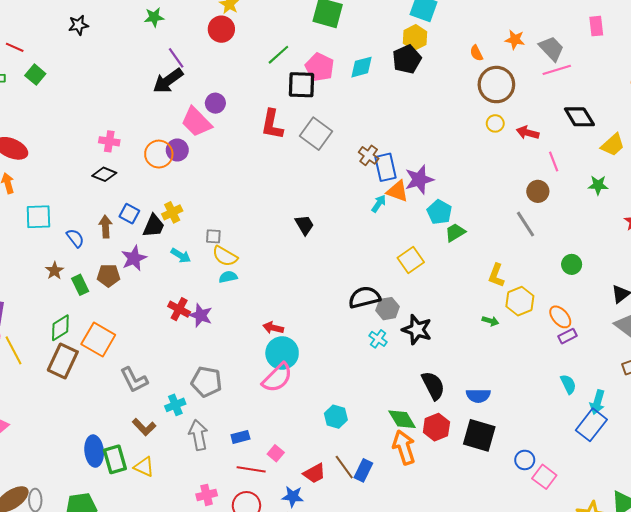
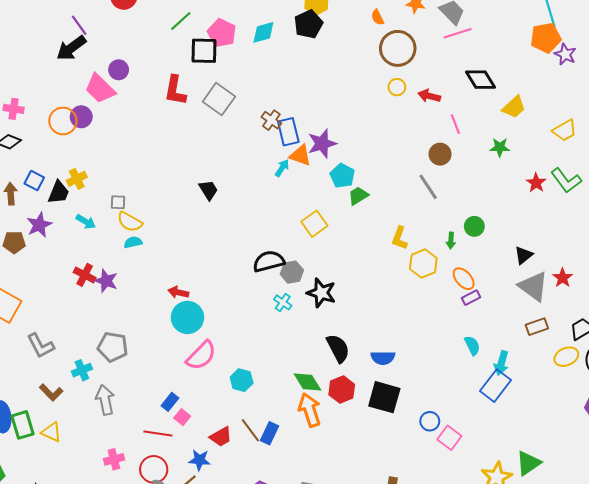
green arrow: (490, 321) -> (451, 241), moved, turned 77
pink semicircle: (277, 378) -> (201, 356), moved
blue rectangle: (240, 437) -> (170, 402), moved, turned -36

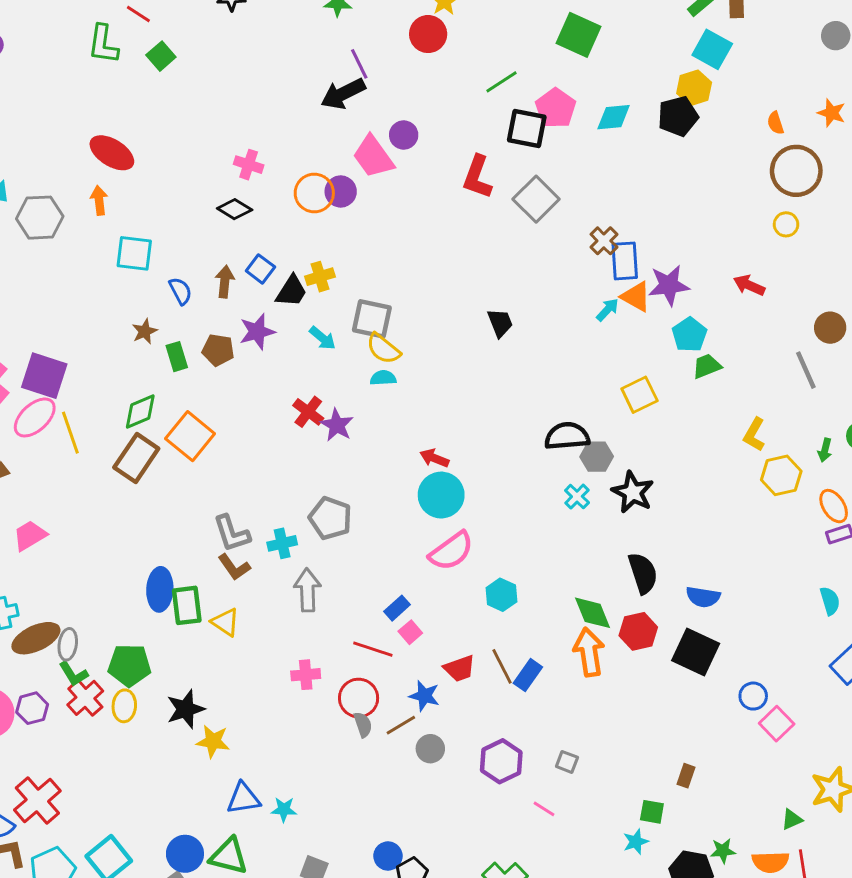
red arrow: (429, 96) -> (749, 285), moved
gray square: (118, 202) -> (372, 319), size x1.8
gray L-shape: (41, 346) -> (232, 533), moved

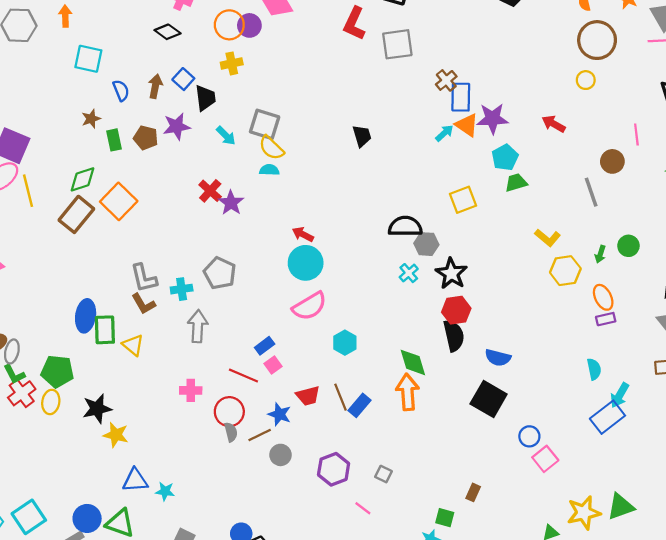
gray square: (536, 199) -> (397, 44), turned 32
yellow cross: (320, 277) -> (232, 63), moved
black trapezoid: (291, 291) -> (205, 98), turned -44
yellow L-shape: (754, 435) -> (548, 238), turned -85
red hexagon: (638, 631) -> (456, 310), moved

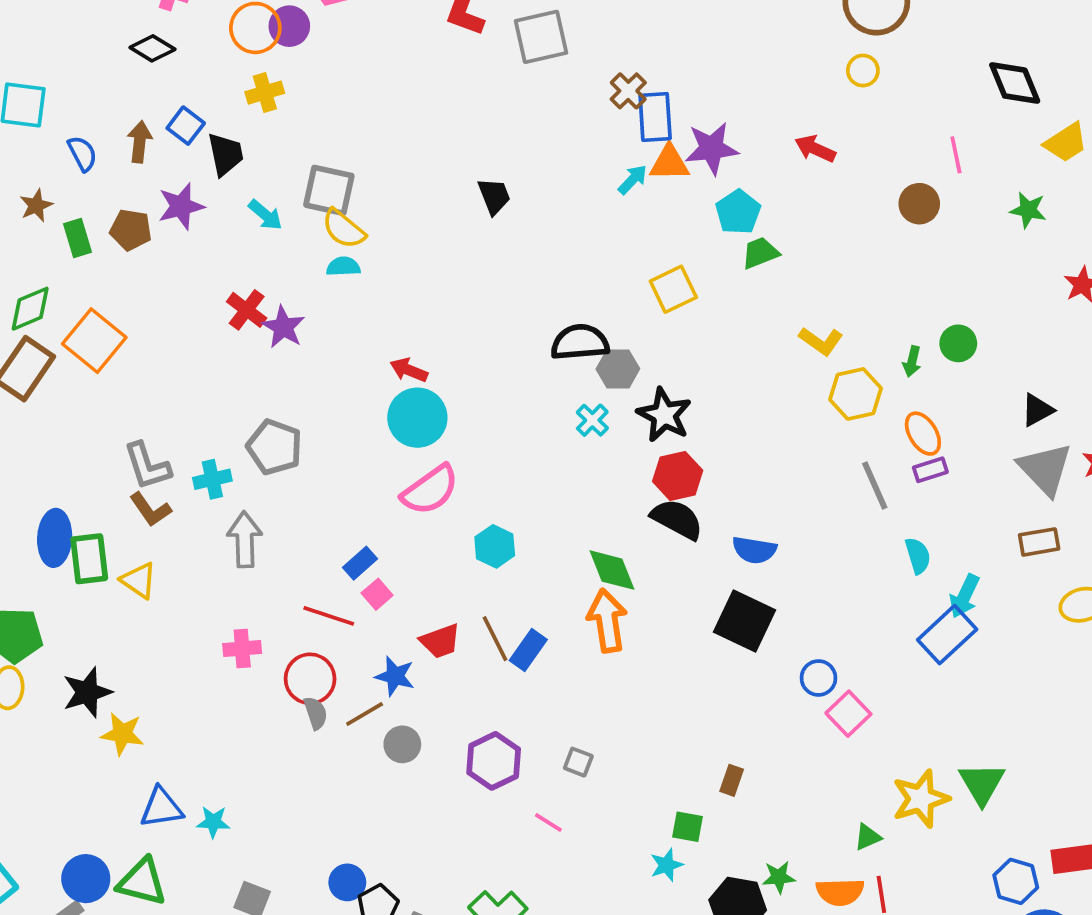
orange triangle: (467, 125) -> (669, 163), turned -30
gray line: (591, 192) -> (875, 485), moved
black semicircle: (454, 336) -> (677, 519), turned -44
green triangle: (621, 507) -> (982, 783), turned -36

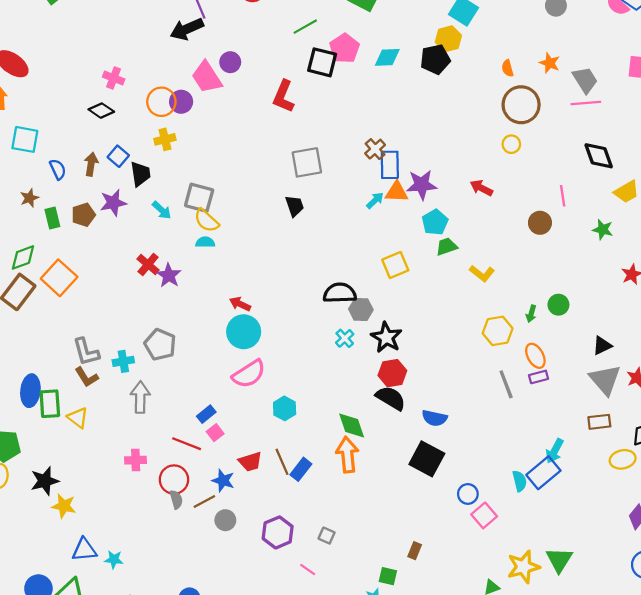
gray square: (541, 37) -> (307, 162), moved
brown pentagon: (131, 230) -> (83, 215), turned -30
yellow L-shape: (821, 341) -> (482, 273), moved
cyan semicircle: (918, 556) -> (520, 481), moved

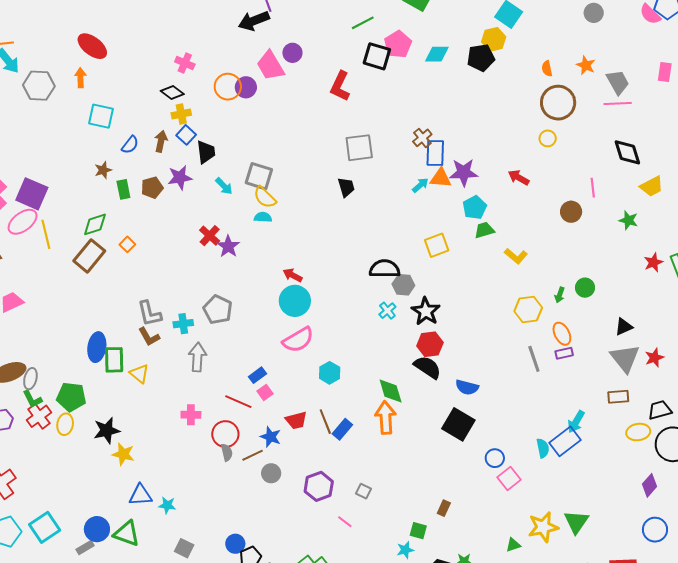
yellow cross: (165, 139) -> (181, 114), moved
blue semicircle: (58, 169) -> (130, 145), turned 60
orange square: (59, 278) -> (127, 244), size x0.5

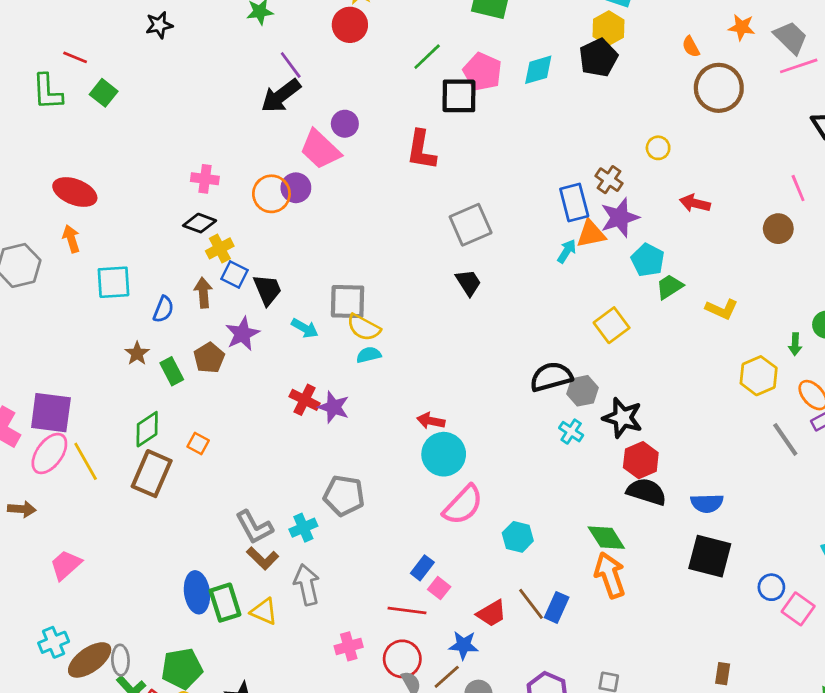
brown cross: (422, 138) -> (609, 180), moved
yellow circle: (548, 138) -> (658, 148), moved
gray arrow: (197, 357) -> (307, 585), moved

